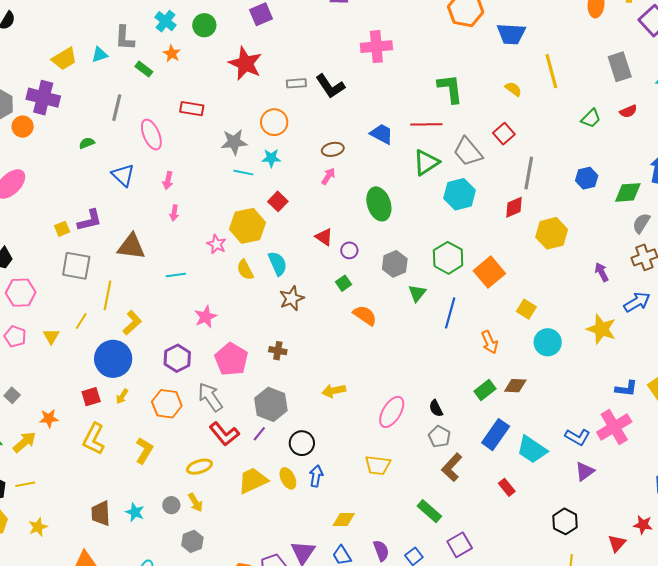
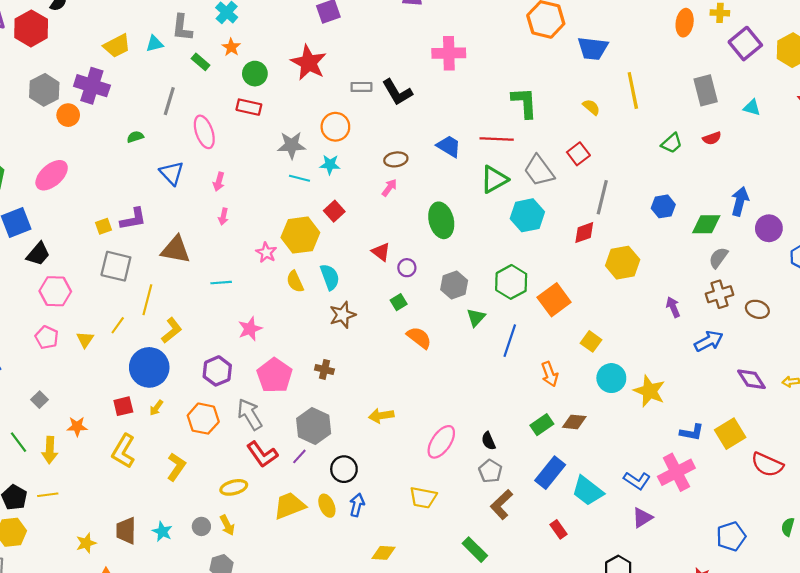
green circle: (204, 25) -> (255, 74), moved
yellow star: (601, 329) -> (649, 391), moved
yellow arrow: (25, 442) -> (50, 450), turned 130
yellow star: (38, 527) -> (86, 543), moved

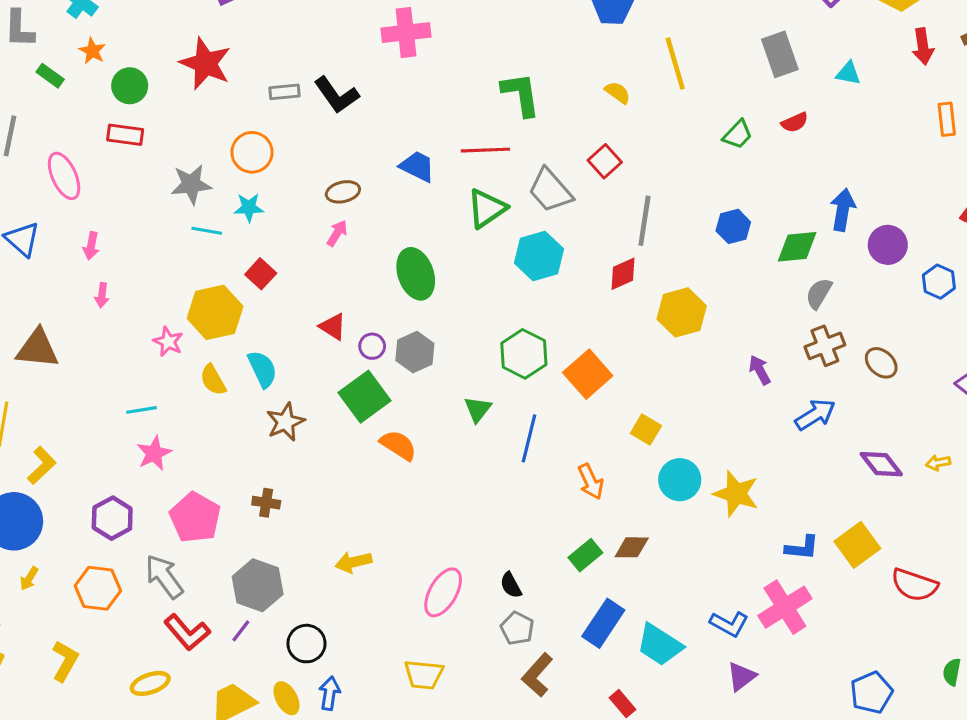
cyan line: (221, 283) -> (142, 410), moved
gray hexagon: (454, 285) -> (415, 352), moved
green square: (399, 302) -> (364, 397), size x2.0
brown ellipse: (757, 309) -> (881, 363), turned 30

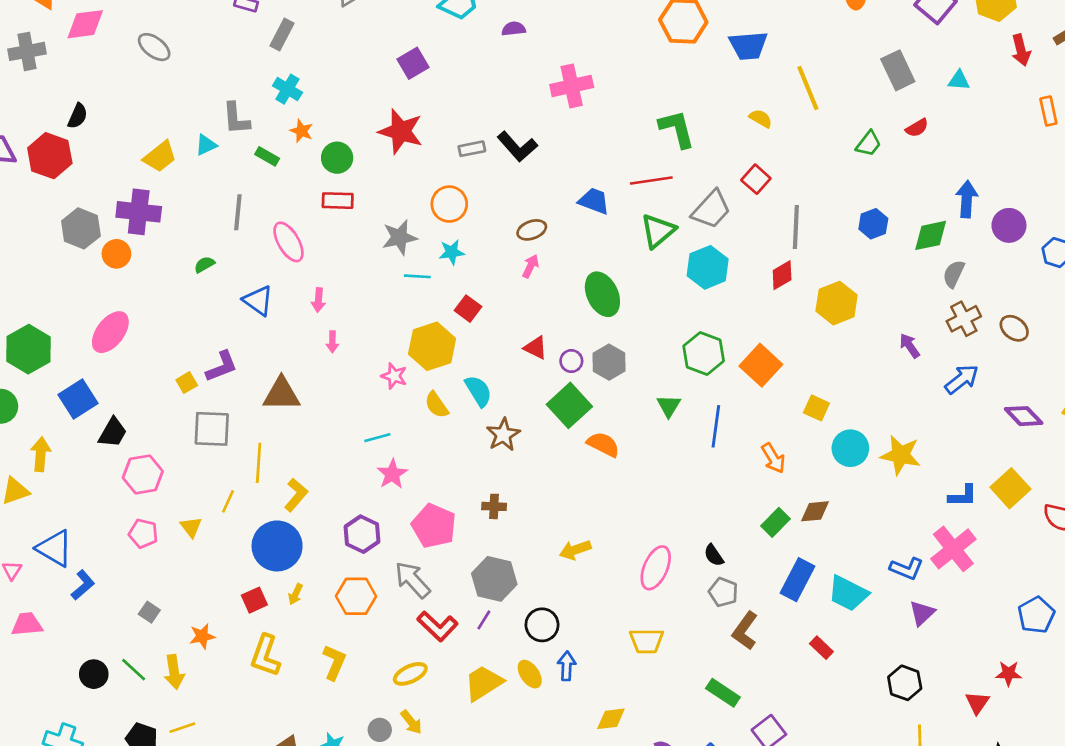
gray trapezoid: (550, 190) -> (711, 209), turned -90

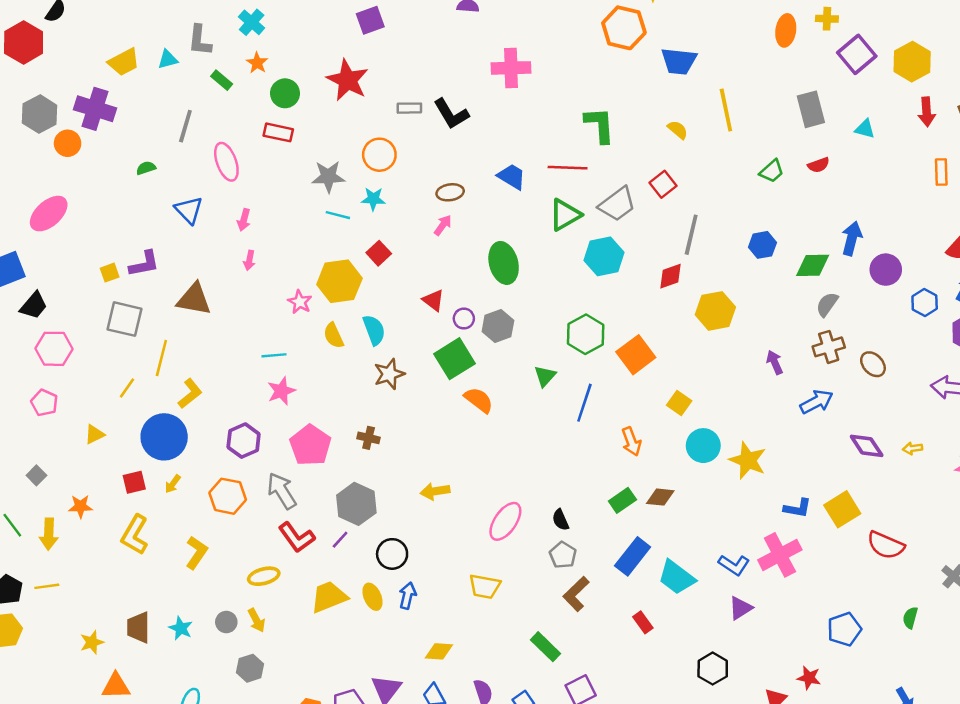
yellow triangle: (191, 527) -> (95, 434), moved, turned 30

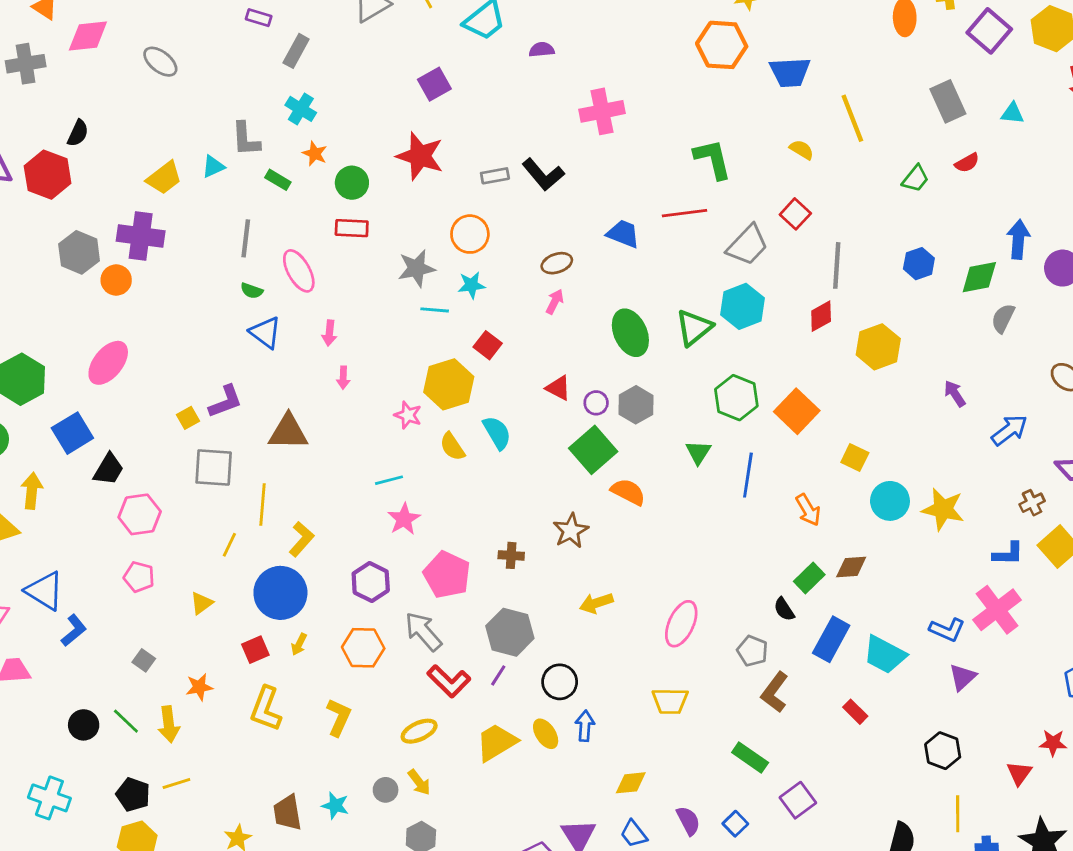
green semicircle: (146, 168) -> (252, 291), moved, turned -132
green triangle: (565, 215) -> (694, 328), moved
brown cross: (829, 347) -> (1032, 503), moved, size x0.7
brown star: (389, 374) -> (571, 531), moved
black semicircle: (560, 520) -> (784, 609), moved

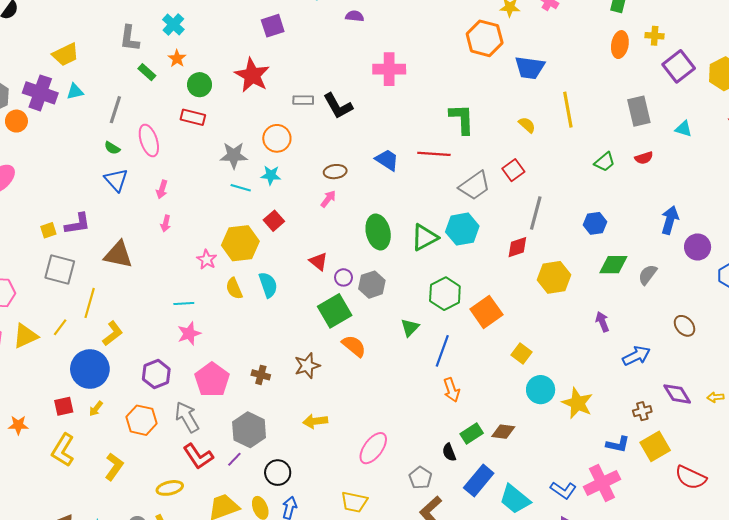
cyan triangle: (213, 167) -> (75, 91), moved
green diamond: (979, 277) -> (613, 265), moved
orange arrow: (808, 510) -> (451, 390), moved
yellow triangle: (202, 603) -> (25, 336), moved, size x1.5

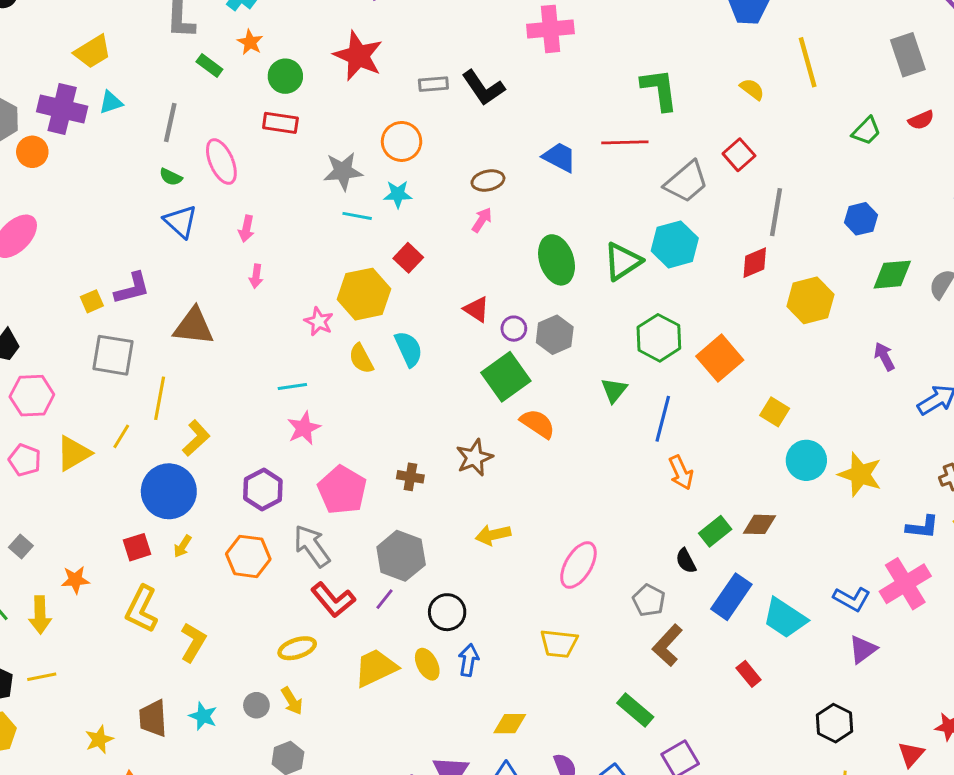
yellow L-shape: (114, 467) -> (193, 642), moved

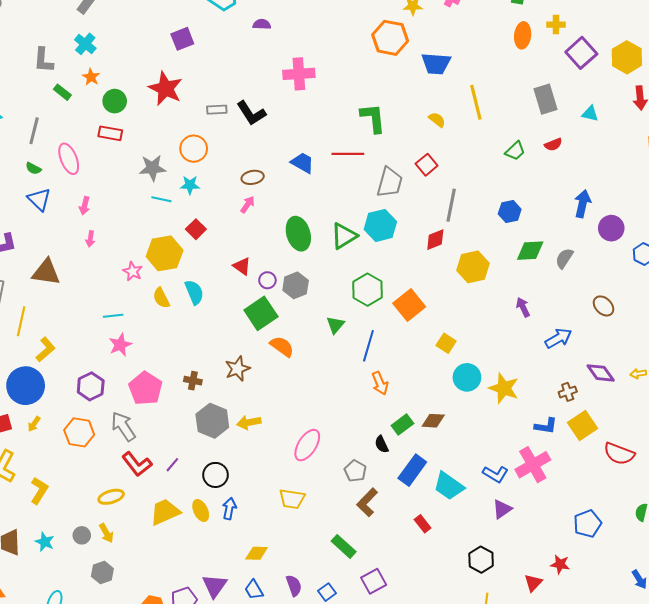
gray trapezoid: (686, 182) -> (390, 182), turned -36
gray hexagon: (401, 556) -> (212, 421), moved

